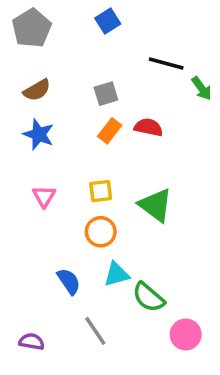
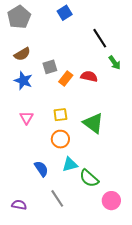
black line: (166, 64) -> (100, 38), turned 42
green arrow: (202, 88) -> (115, 63), moved
gray square: (106, 94) -> (50, 67), moved

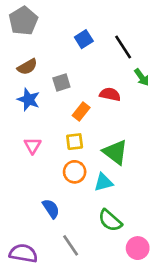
blue square: (65, 13) -> (84, 39), moved
orange rectangle: (66, 79) -> (81, 111), moved
cyan triangle: (70, 164) -> (103, 182), moved
purple semicircle: (19, 205) -> (23, 253), size x1.5

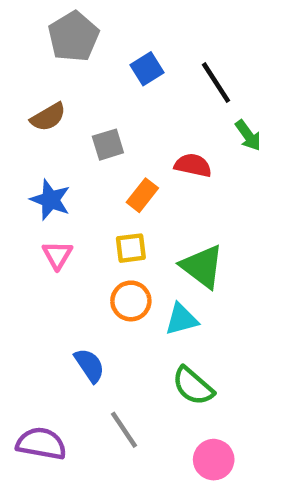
gray pentagon: (23, 21) -> (73, 37), moved
blue star: (29, 100) -> (50, 200), moved
pink circle: (138, 248) -> (214, 460), moved

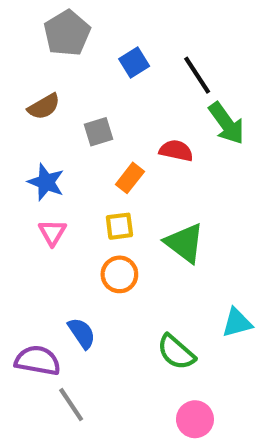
green arrow: (248, 135) -> (226, 123), size x1.5
cyan triangle: (181, 319) -> (237, 323), moved
gray line: (124, 430) -> (71, 405), moved
purple semicircle: (41, 444) -> (38, 360), moved

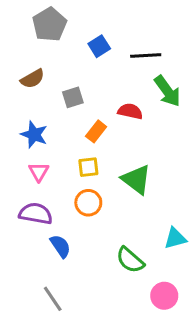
black line: (197, 75) -> (146, 55), turned -60
purple semicircle: (38, 360) -> (36, 214), moved
pink circle: (195, 419) -> (164, 296), moved

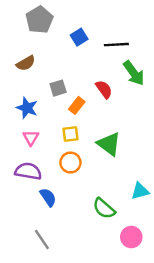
gray square: (73, 97) -> (58, 88), moved
red semicircle: (130, 111) -> (104, 89), turned 42

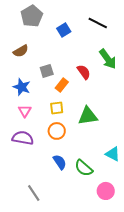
black line: (116, 45) -> (98, 23), moved, turned 30
green triangle: (109, 144) -> (88, 116), turned -45
cyan triangle: (140, 191) -> (113, 154), turned 42
blue semicircle: (48, 197) -> (60, 162), moved

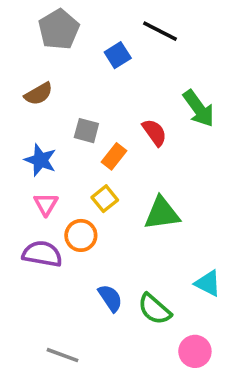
black line: (98, 23) -> (160, 31), moved
gray square: (47, 71) -> (86, 131), turned 32
yellow square: (57, 108) -> (105, 199), turned -32
orange circle: (57, 131) -> (81, 235), moved
gray line: (34, 193) -> (62, 355), turned -36

